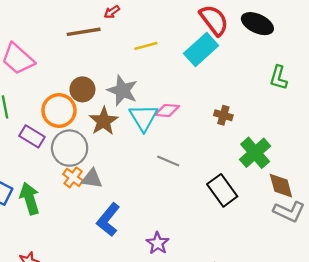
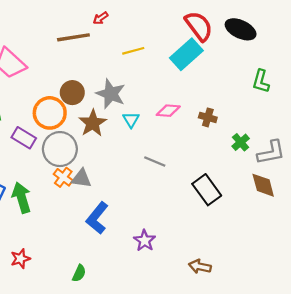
pink diamond: (167, 111) -> (168, 111), moved
cyan triangle: (144, 118) -> (131, 120), size x0.6
green cross: (255, 153) -> (241, 142), moved, size x0.6
gray L-shape: (289, 211) -> (271, 152), moved, turned -36

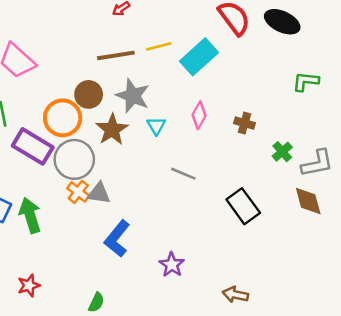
brown line: (73, 37) -> (116, 55), moved
cyan rectangle: (186, 54) -> (199, 57), moved
green L-shape: (261, 81) -> (306, 81), turned 80
pink diamond: (168, 111) -> (199, 115), turned -65
purple rectangle: (24, 138) -> (33, 146), size x1.4

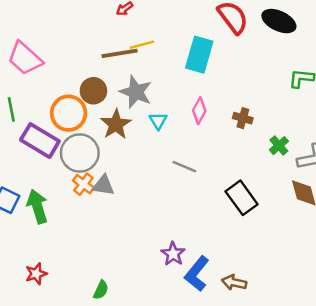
yellow line: (159, 46) -> (142, 45), moved
cyan rectangle: (199, 57) -> (199, 55), turned -32
blue L-shape: (117, 239) -> (197, 274), moved

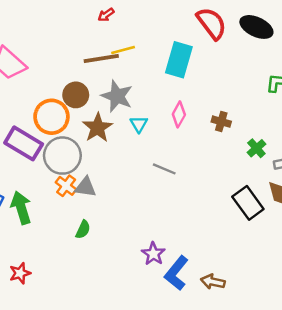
black rectangle: (242, 198) -> (248, 203), moved
green semicircle: (101, 290) -> (83, 230), moved

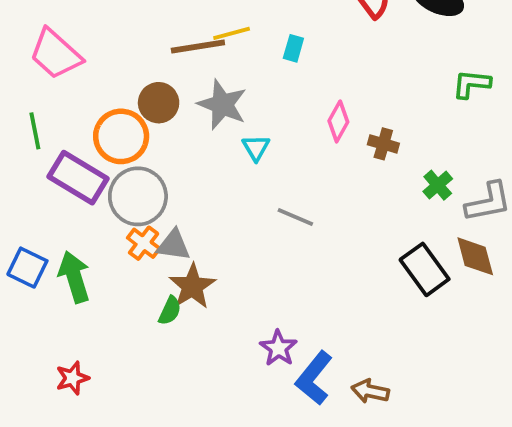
cyan rectangle: (179, 60) -> (293, 48), moved, size x0.5
pink diamond: (179, 114) -> (338, 121), moved
brown star: (98, 128) -> (192, 286), moved

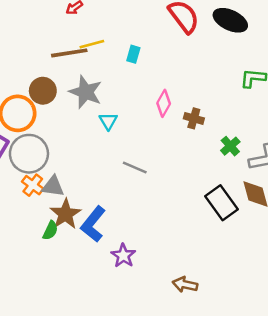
blue L-shape: (314, 378) -> (93, 224), moved

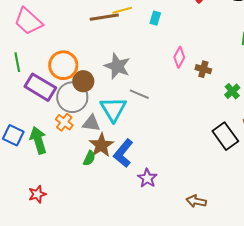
brown circle: (43, 91) -> (83, 81), moved
gray star: (86, 92) -> (117, 66), moved
cyan triangle: (108, 121) -> (113, 109), moved, size x1.8
gray line: (135, 168) -> (139, 94), moved
orange cross: (33, 185) -> (64, 122), moved

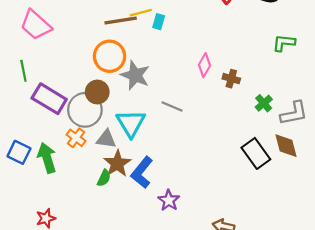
cyan rectangle: (155, 18) -> (159, 22), moved
orange circle: (63, 65) -> (110, 56), moved
gray line: (139, 94) -> (172, 107), moved

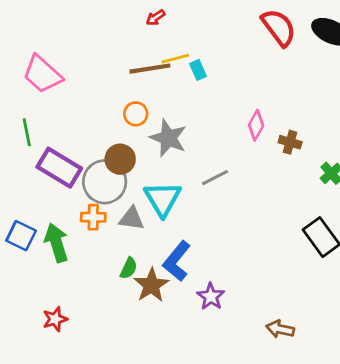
cyan rectangle: (159, 22) -> (198, 70), turned -40
orange circle: (110, 56) -> (136, 114), size x0.6
gray line: (172, 107) -> (215, 178), turned -50
orange cross: (76, 138) -> (93, 217), turned -36
brown star: (117, 164) -> (151, 285), moved

